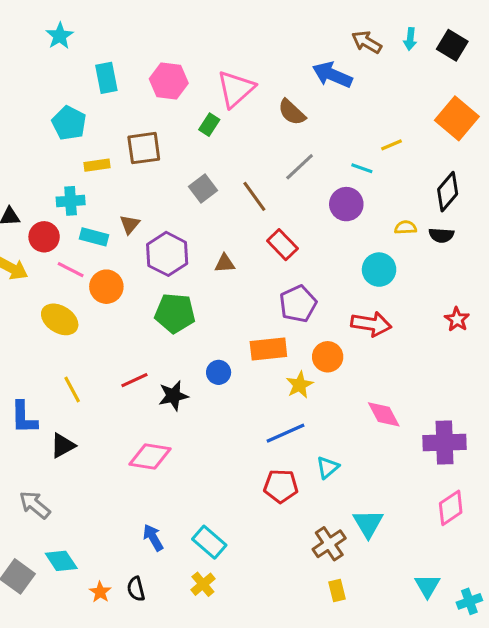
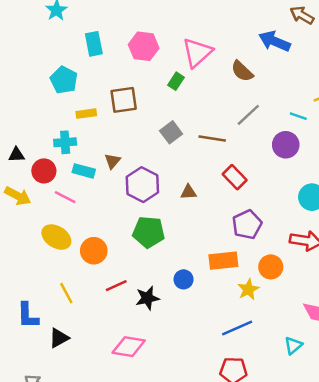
brown line: (254, 196) -> (212, 139), turned -45
orange circle: (106, 287) -> (94, 251), moved
cyan triangle: (328, 467) -> (293, 345), moved

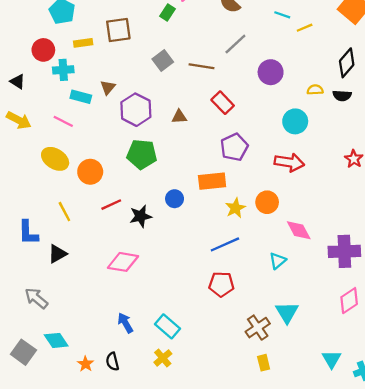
cyan line: (298, 116) -> (282, 15), moved
black triangle: (16, 155) -> (18, 82), turned 35
red circle: (44, 171) -> (43, 50), moved
orange circle: (271, 267) -> (267, 202), moved

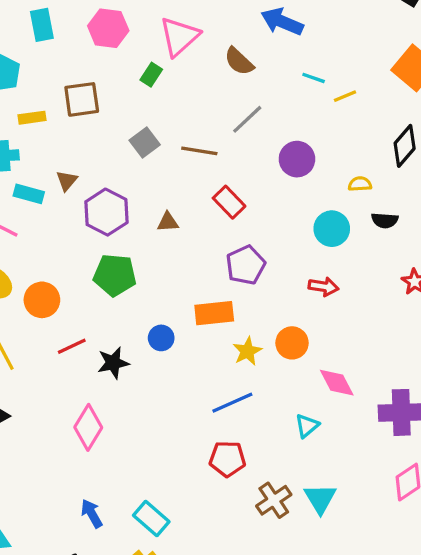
black semicircle: (342, 96) -> (385, 220), moved
red arrow: (289, 162) -> (323, 287), size x0.7
pink diamond: (123, 262) -> (88, 427), turned -68
brown cross: (258, 328) -> (274, 500), moved

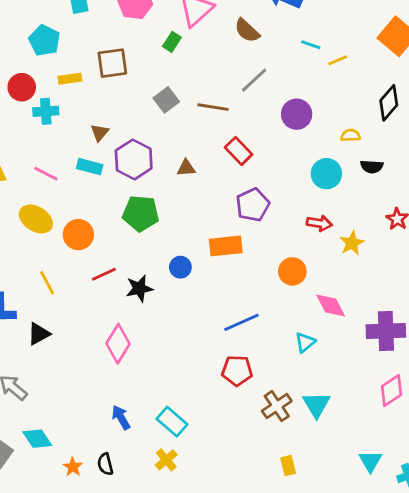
cyan rectangle: (29, 194) -> (90, 167), moved
yellow star: (247, 351) -> (352, 243), moved

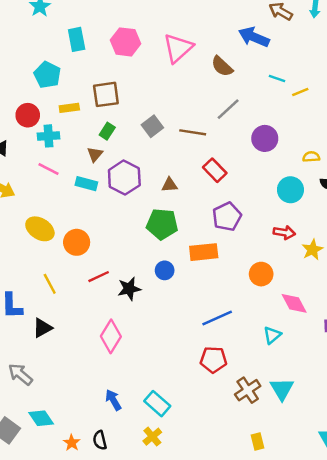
green rectangle: (172, 42) -> (107, 131), moved
pink line: (46, 174) -> (48, 169), moved
green pentagon: (141, 213) -> (162, 224), moved

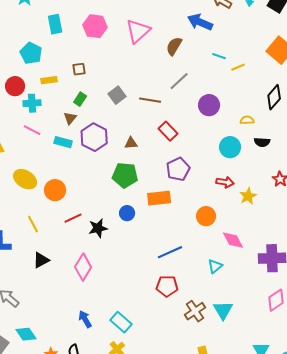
brown semicircle: (222, 66) -> (174, 46), turned 78
brown square: (106, 94) -> (79, 69), size x0.6
black triangle: (42, 328) -> (41, 260), moved

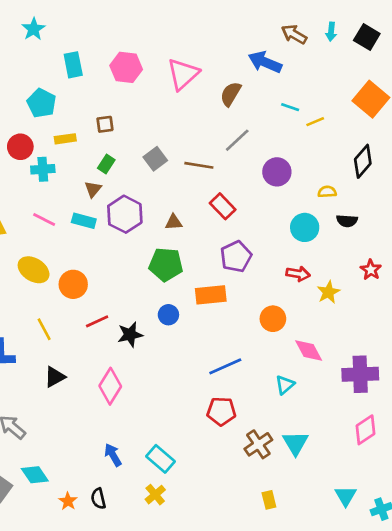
pink line: (32, 130) -> (44, 220), moved

